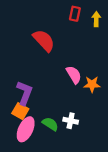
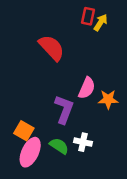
yellow arrow: (96, 19) -> (101, 23), moved, turned 32
pink semicircle: (74, 75) -> (87, 88), turned 54
purple L-shape: (25, 93) -> (64, 109), moved

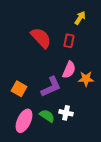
red rectangle: (88, 16) -> (69, 41), moved
purple L-shape: (64, 109) -> (51, 87), turned 45
orange square: (24, 131) -> (19, 89), moved

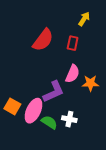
red semicircle: (41, 38) -> (43, 40), turned 80
orange square: (19, 89) -> (12, 106), moved
pink ellipse: (24, 121) -> (33, 111), moved

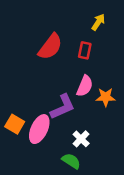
white cross: (69, 119) -> (81, 139), turned 32
green semicircle: (49, 122) -> (71, 161), moved

